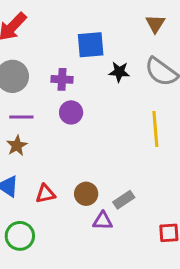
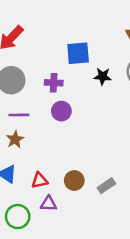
purple triangle: (103, 221) -> (49, 204), moved

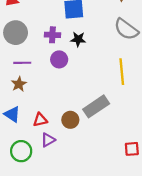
black star: (103, 76) -> (78, 39), moved
gray rectangle: (106, 186) -> (96, 106), moved, size x1.6
purple triangle: (49, 204) -> (48, 140), turned -32

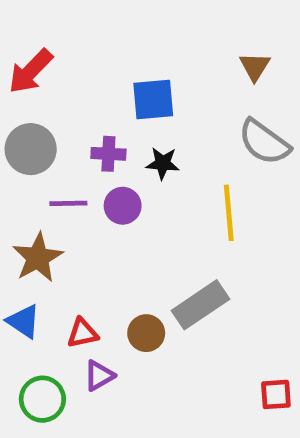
purple line: (22, 63) -> (68, 203), moved
yellow line: (122, 72) -> (229, 213), moved
brown star: (19, 84) -> (38, 258), size x1.5

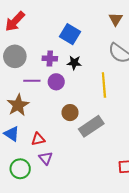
blue square: (153, 100) -> (70, 34), turned 36
brown circle: (146, 333) -> (70, 113), moved
purple triangle: (99, 376) -> (46, 158), turned -40

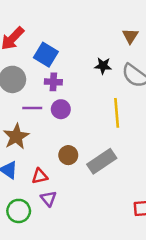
blue square: (70, 34) -> (46, 55), moved
black star: (74, 63) -> (103, 66), moved
brown circle: (70, 113) -> (68, 155), moved

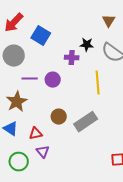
purple cross: (53, 82) -> (72, 58), moved

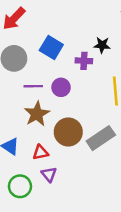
blue square: (41, 36) -> (51, 48), moved
brown star: (17, 102) -> (37, 114), moved
brown circle: (59, 117) -> (68, 132), size x1.5

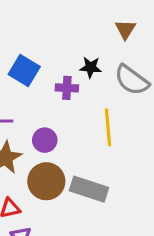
purple circle: (61, 87) -> (45, 140), moved
gray rectangle: (101, 138) -> (89, 189), turned 52

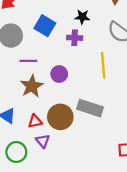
black star: (91, 67) -> (82, 17), moved
brown circle: (46, 181) -> (60, 117), moved

